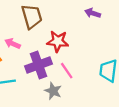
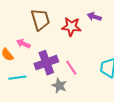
red star: (58, 41) -> (71, 27), moved

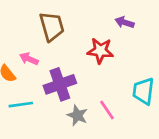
red star: (71, 27) -> (100, 51), moved
pink line: (71, 68) -> (107, 110), moved

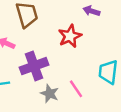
red star: (100, 51) -> (70, 36), turned -30

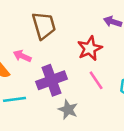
pink line: (76, 89) -> (96, 80), moved

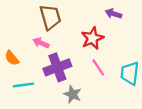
pink arrow: (22, 56) -> (41, 43), moved

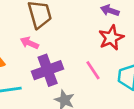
red star: (92, 38) -> (111, 38), moved

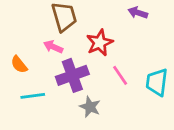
red star: (111, 38) -> (100, 43), moved

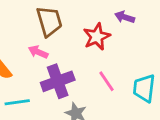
red star: (100, 43) -> (97, 37), moved

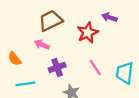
brown trapezoid: (49, 21) -> (51, 21), turned -100
purple cross: (58, 81) -> (57, 67), size x0.7

